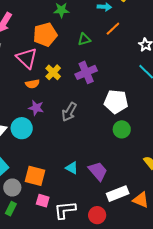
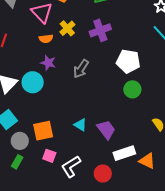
orange square: (35, 176) -> (43, 131), turned -30
white L-shape: (65, 210) -> (71, 167), turned -30

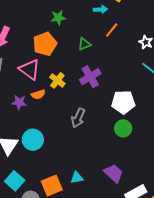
purple star: (48, 63) -> (19, 102), moved
green circle: (132, 89) -> (123, 128), moved
cyan triangle: (80, 125) -> (77, 178), moved, turned -32

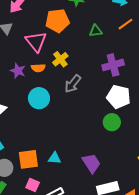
purple cross: (90, 77) -> (113, 65), moved
gray arrow: (78, 118) -> (73, 84), moved
cyan circle: (33, 140) -> (39, 98), moved

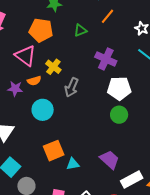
orange pentagon: (57, 21) -> (41, 30), turned 30
purple cross: (113, 65) -> (106, 59), turned -35
orange square: (28, 159) -> (54, 151), moved

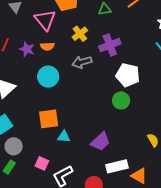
purple cross: (106, 59) -> (110, 45), moved, turned 30
yellow cross: (53, 67) -> (80, 34), moved
gray arrow: (72, 87) -> (82, 62), turned 36
purple trapezoid: (110, 160) -> (101, 142), turned 80

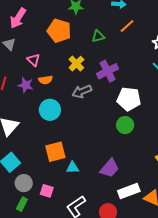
pink triangle: (45, 20) -> (33, 60), moved, size x0.6
pink square: (42, 163) -> (47, 191), moved

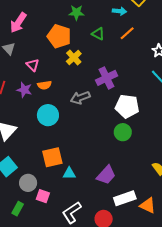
green triangle: (98, 36) -> (98, 34), moved, turned 40
yellow cross: (76, 64) -> (74, 57), moved
gray circle: (24, 183) -> (28, 183), moved

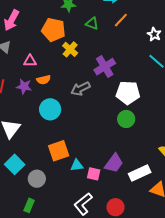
pink triangle: (33, 65) -> (30, 61), turned -40
pink square: (43, 196) -> (94, 174), moved
white rectangle: (125, 198) -> (140, 173), moved

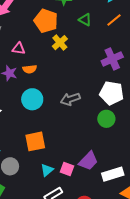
purple cross: (105, 67) -> (112, 59), moved
gray arrow: (80, 89) -> (70, 99), moved
cyan triangle: (77, 165) -> (47, 170), moved, turned -40

